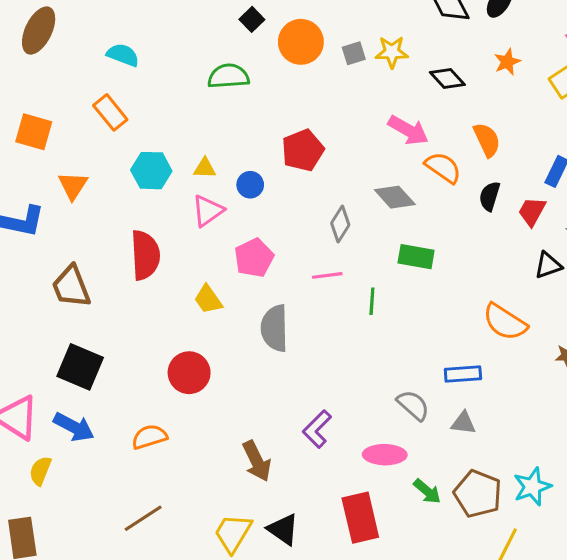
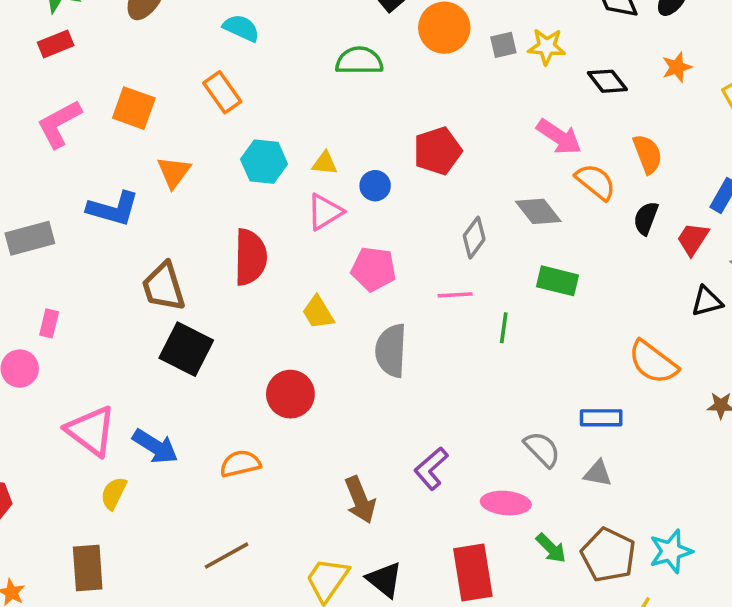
pink pentagon: (254, 258) -> (374, 269), turned 30
black square: (80, 367) -> (186, 349), moved

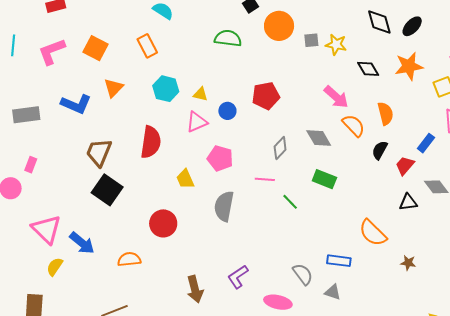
orange star: (677, 67) -> (409, 66), size x1.6
brown trapezoid: (164, 287) -> (99, 152), turned 32
green line: (504, 328) -> (290, 202), turned -60

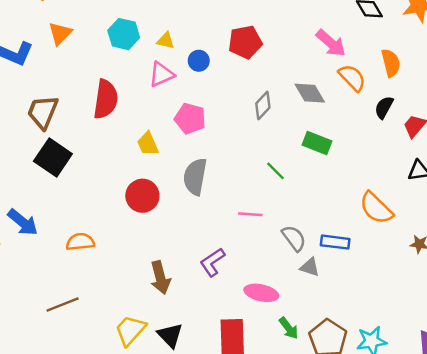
pink line: (265, 179) -> (250, 214), moved
red circle: (163, 223) -> (142, 196), moved
gray semicircle: (303, 274) -> (294, 238), moved
gray triangle: (333, 292) -> (310, 267), moved

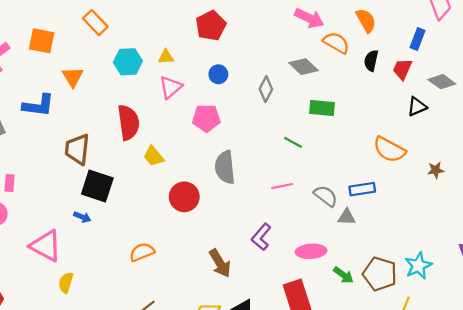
red pentagon: (245, 42) -> (211, 26), moved
blue circle: (199, 61) -> (218, 74), moved
yellow trapezoid: (148, 144) -> (154, 156), moved
blue arrow: (23, 222) -> (82, 217), moved, size x0.6

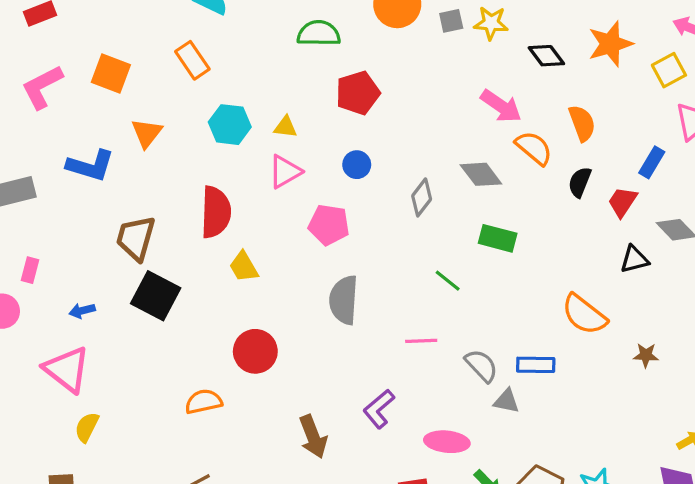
red circle: (184, 197) -> (255, 351), moved
blue arrow: (82, 217) -> (82, 311), moved, turned 133

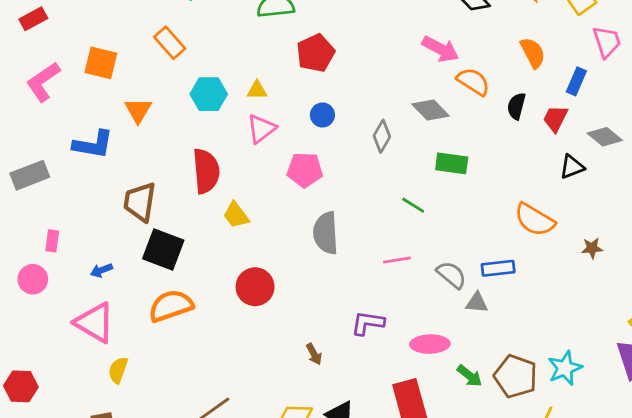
orange semicircle: (582, 123) -> (533, 53), moved
orange semicircle: (204, 402) -> (171, 306), moved, size x1.4
purple L-shape: (379, 409) -> (368, 323), turned 56
brown arrow: (313, 437) -> (314, 354), size x0.6

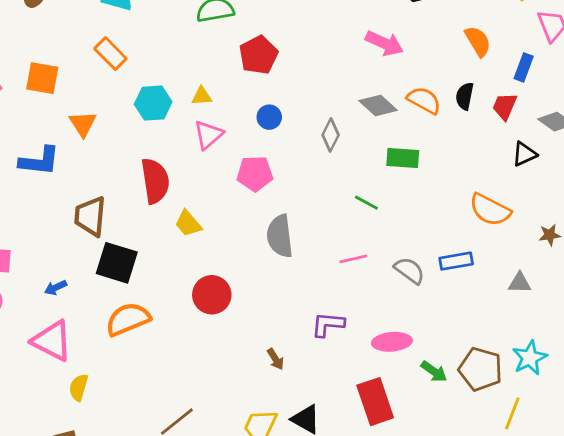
orange semicircle: (473, 82) -> (424, 100), moved
gray triangle: (477, 303) -> (520, 283), moved

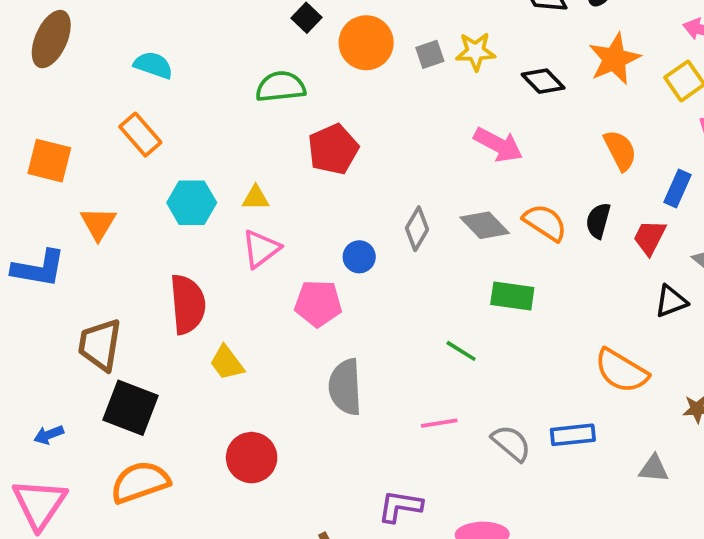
blue circle: (269, 117) -> (359, 257), moved
gray diamond: (331, 135) -> (417, 229), moved
pink triangle: (52, 341) -> (39, 504), turned 33

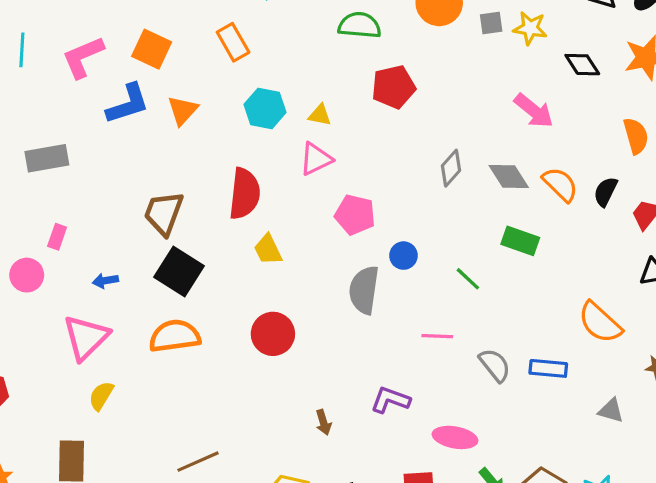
blue circle: (359, 257) -> (403, 256), moved
blue L-shape: (39, 268) -> (128, 104), moved, turned -39

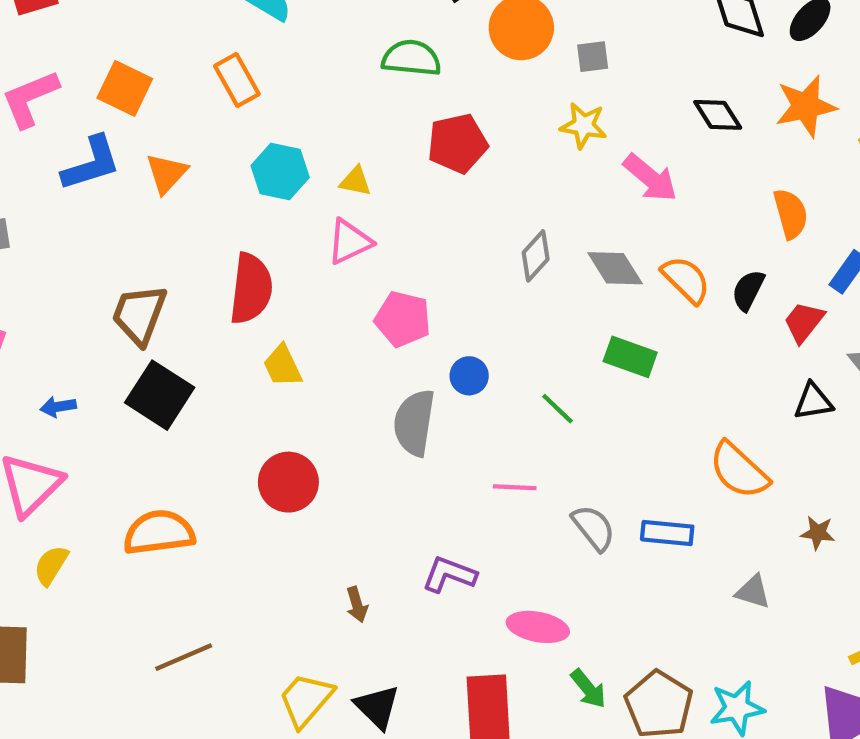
yellow star: (530, 28) -> (584, 125), moved
orange semicircle: (175, 336) -> (159, 532), moved

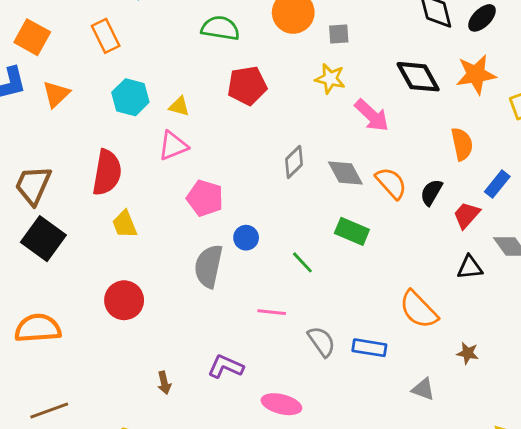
black diamond: (718, 115) -> (418, 77), size x1.4

